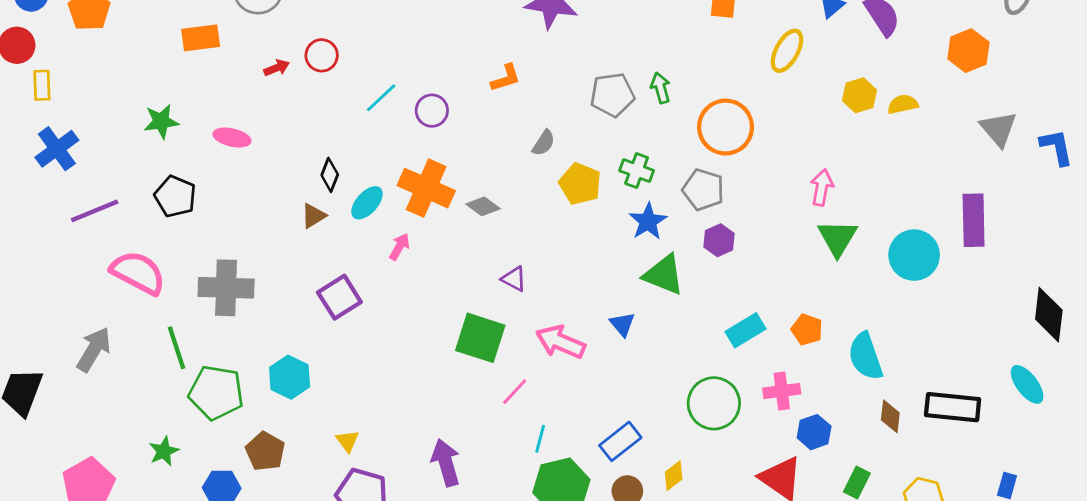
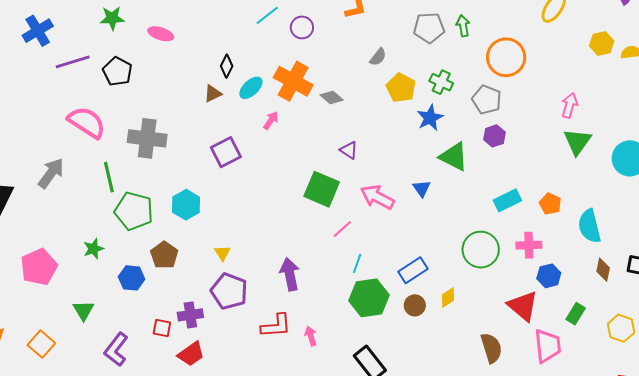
purple line: (95, 211) -> (73, 62), moved
blue star: (648, 221) -> (430, 118), moved

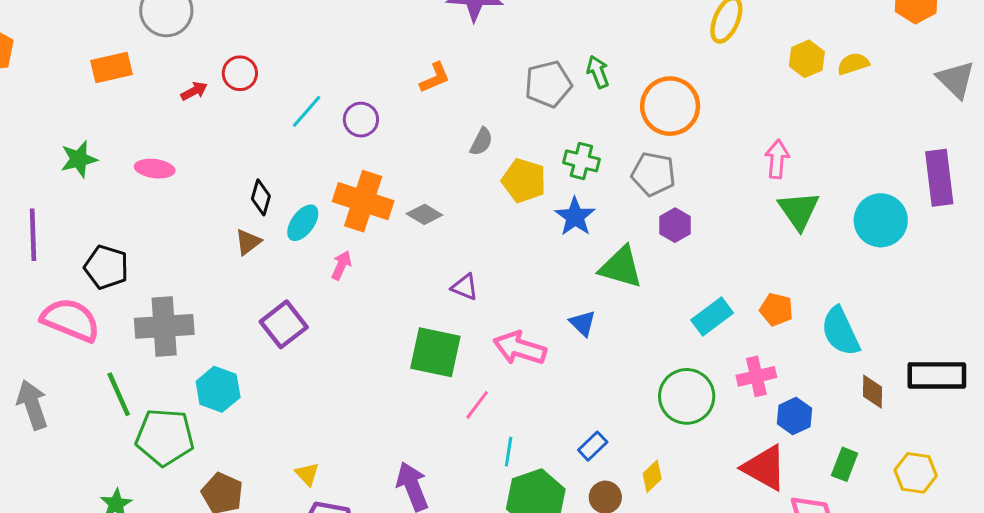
purple line: (73, 62) -> (33, 235), turned -64
black pentagon: (117, 71) -> (106, 267), moved
gray arrow: (51, 173) -> (32, 405), turned -44
cyan hexagon: (186, 205) -> (218, 389), moved
blue rectangle: (413, 270) -> (593, 446), size x0.7

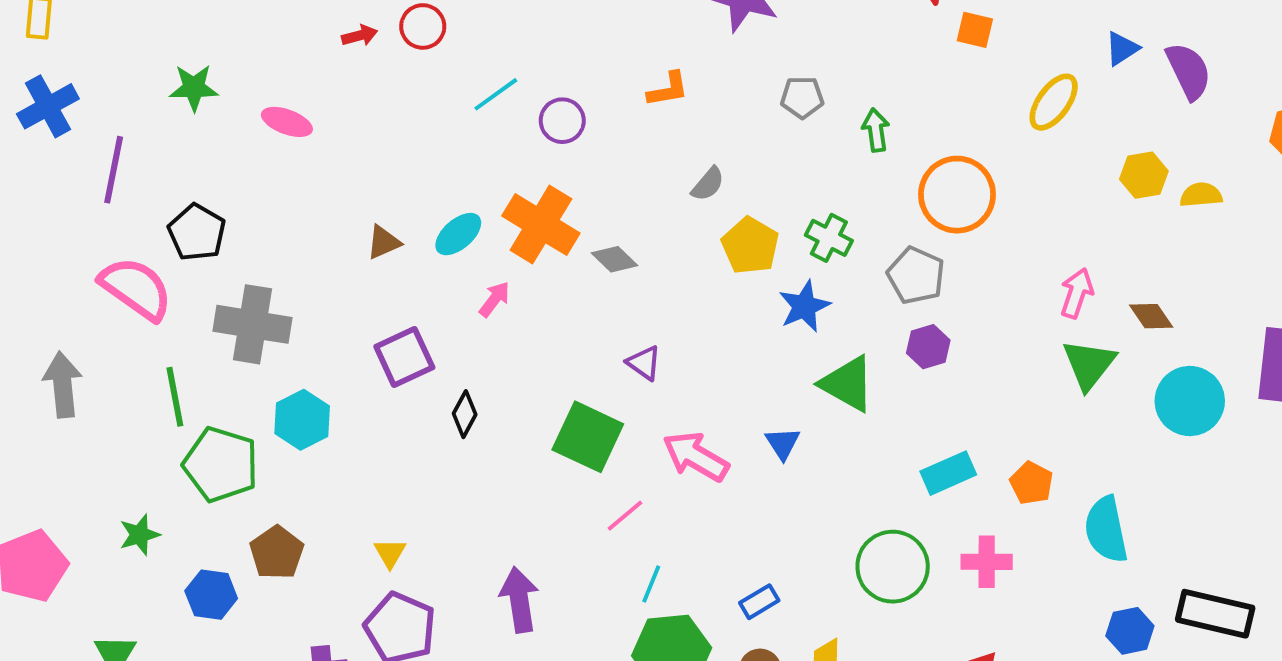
gray pentagon: (548, 84) -> (802, 97), moved, size x0.7
black diamond: (261, 197) -> (465, 414), moved
brown diamond: (873, 392) -> (1151, 316), moved, turned -48
blue hexagon: (794, 416) -> (1130, 631), moved

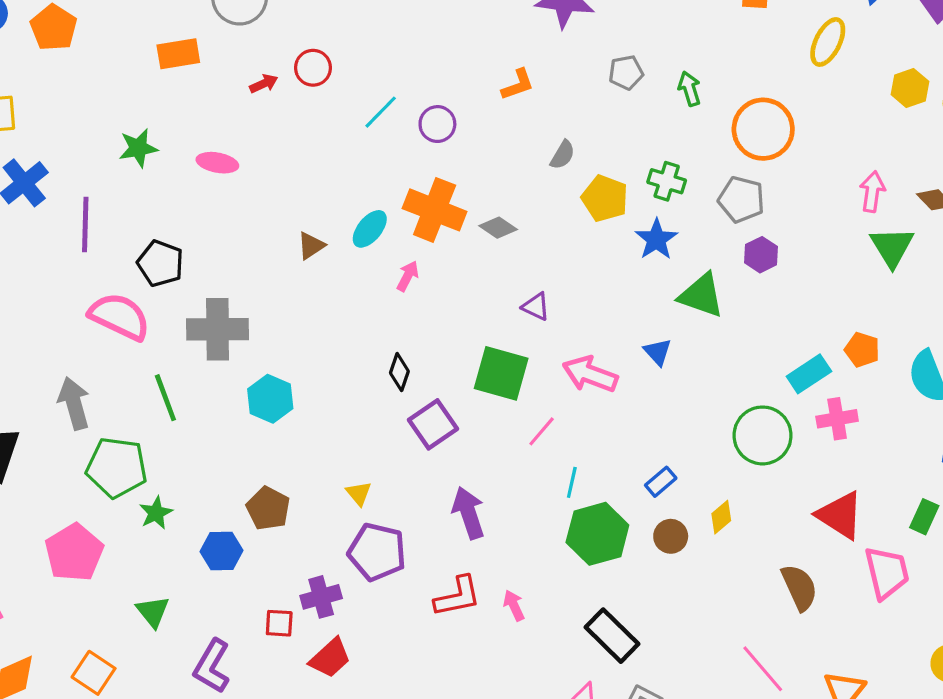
purple square: (404, 357) -> (433, 424), moved
green pentagon: (221, 465) -> (117, 467), moved
cyan rectangle: (948, 473) -> (809, 374), moved

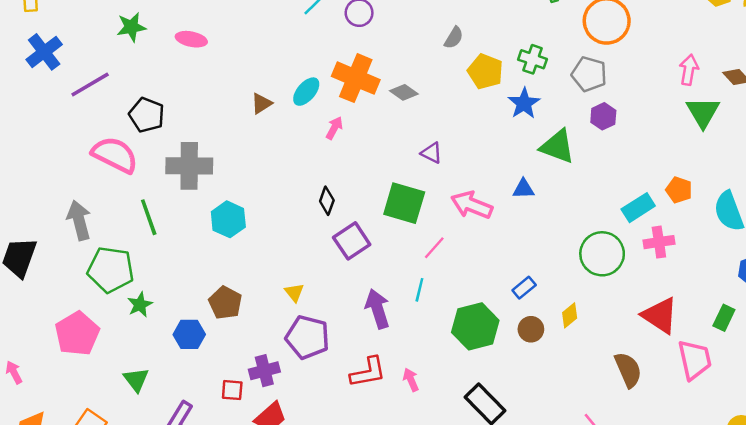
purple line: (85, 225) -> (90, 84), turned 57
blue triangle: (658, 352) -> (523, 189), turned -50
cyan line: (572, 482) -> (419, 290), moved

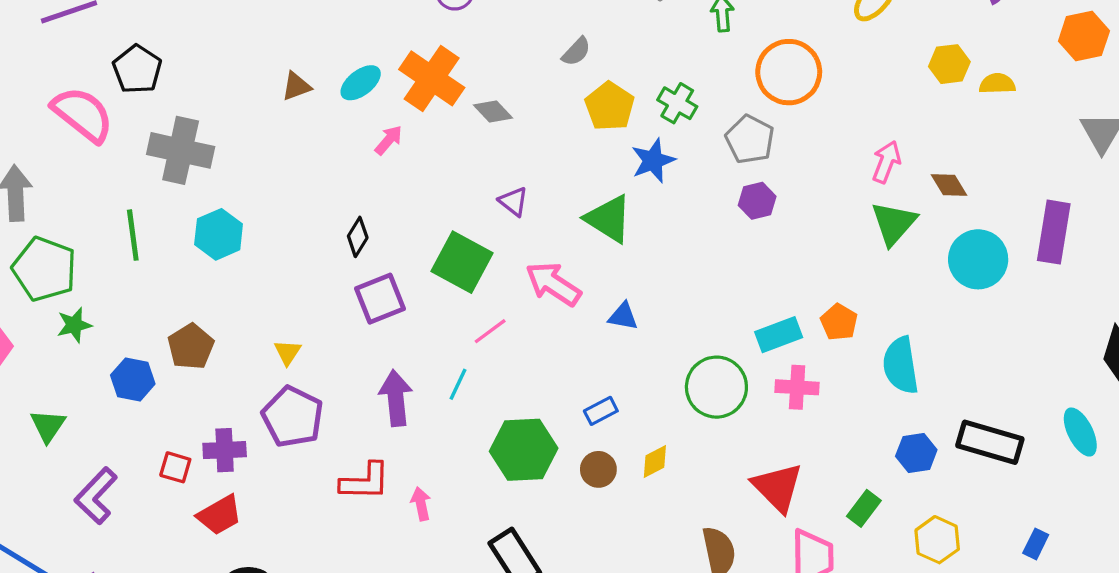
green triangle: (557, 146) -> (609, 219), moved
blue triangle: (523, 189) -> (623, 316), moved
green line: (149, 217) -> (133, 235), moved

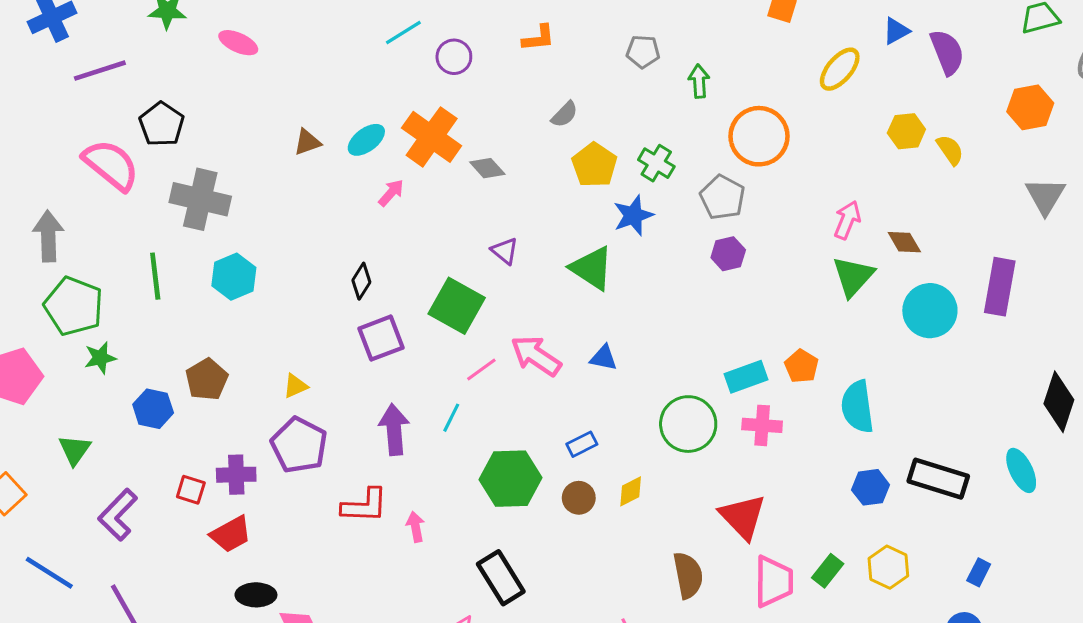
yellow semicircle: (997, 84) -> (950, 150), turned 56
pink arrow: (553, 284) -> (536, 356), moved
yellow triangle: (287, 352) -> (295, 386), turned 32
green rectangle: (864, 508) -> (828, 571), moved

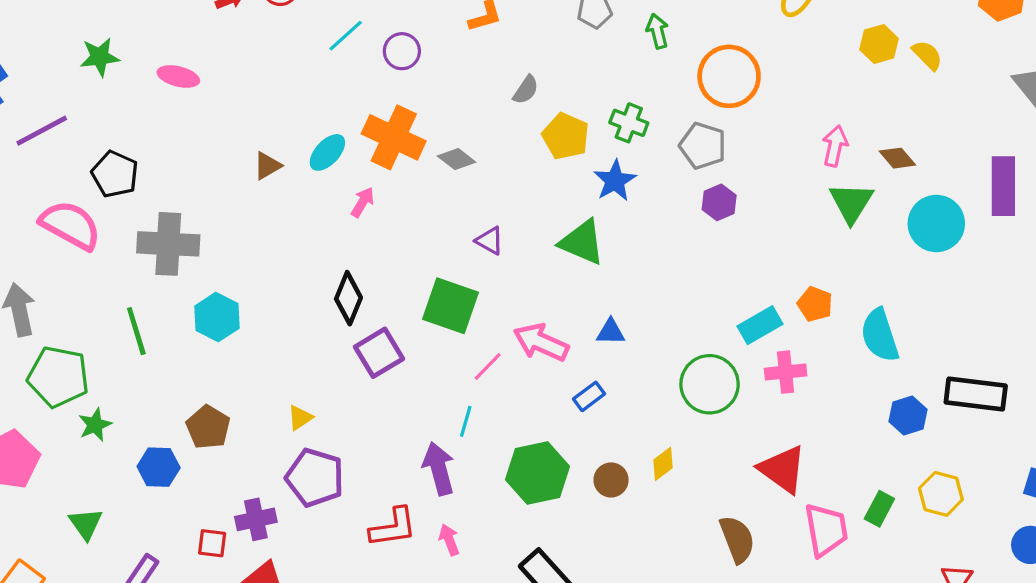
black diamond: (361, 281) -> (348, 298), size x1.4
purple arrow: (394, 429) -> (439, 468), moved
blue rectangle: (582, 444) -> (589, 396), moved

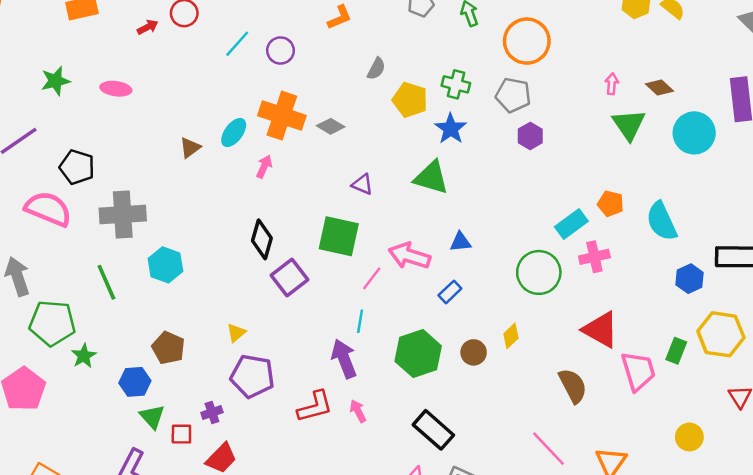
pink arrow: (835, 146) -> (612, 84), size x0.7
yellow hexagon: (941, 494) -> (721, 334), size x1.4
purple cross: (256, 519) -> (212, 413), size x0.7
green triangle: (86, 524) -> (152, 417), moved

